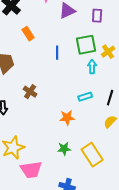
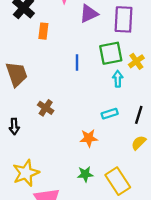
purple rectangle: (97, 16) -> (124, 19), size x1.6
orange rectangle: (28, 34) -> (43, 31), moved, turned 40

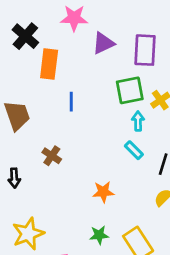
orange rectangle: (43, 31) -> (49, 64), size x1.5
blue line: (77, 62) -> (71, 102), moved
cyan rectangle: (110, 114) -> (134, 150), moved, turned 63

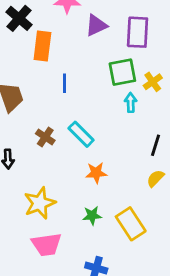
cyan rectangle: (134, 150) -> (81, 134), moved, size x1.4
yellow star: (28, 234) -> (40, 203), moved

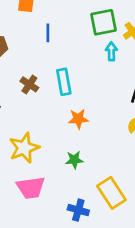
cyan rectangle: (81, 134) -> (64, 82), turned 35
yellow rectangle: (131, 224) -> (111, 193), moved

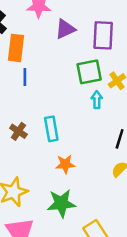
blue line: (48, 33) -> (25, 77), moved
green star: (74, 160) -> (61, 203), size x1.6

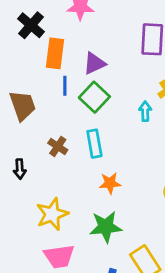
purple triangle: (65, 29) -> (94, 63), moved
green square: (89, 72) -> (94, 97), moved, turned -36

